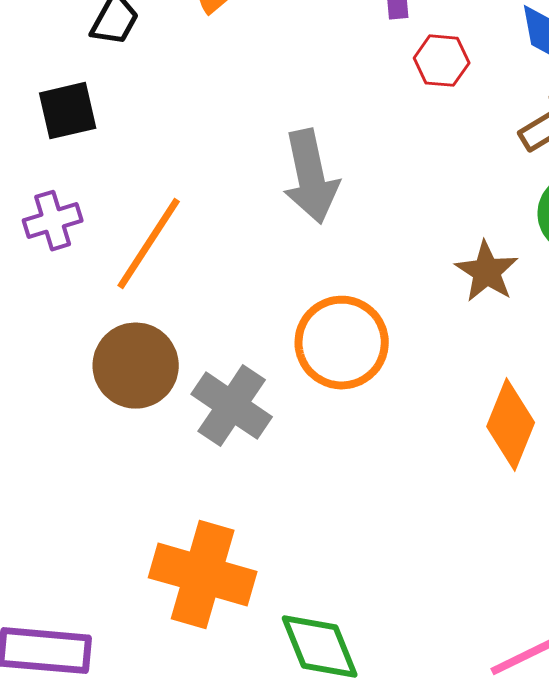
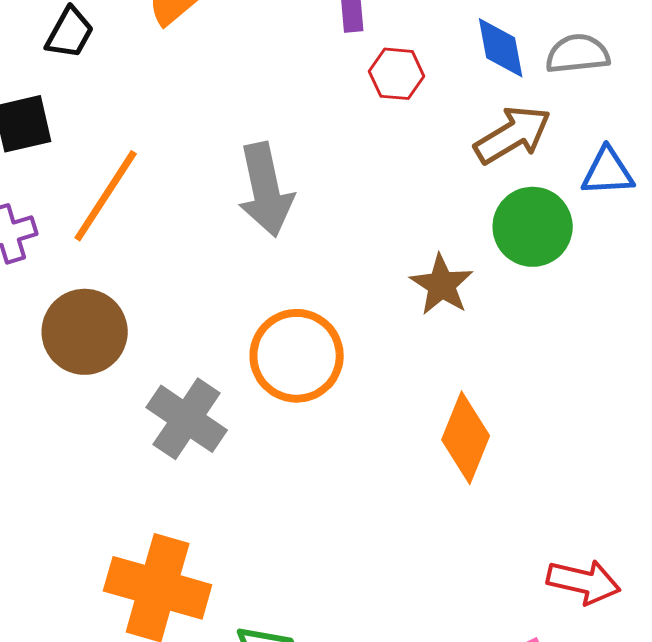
orange line: (149, 244) -> (106, 196), moved
brown circle: (136, 366) -> (85, 332), moved

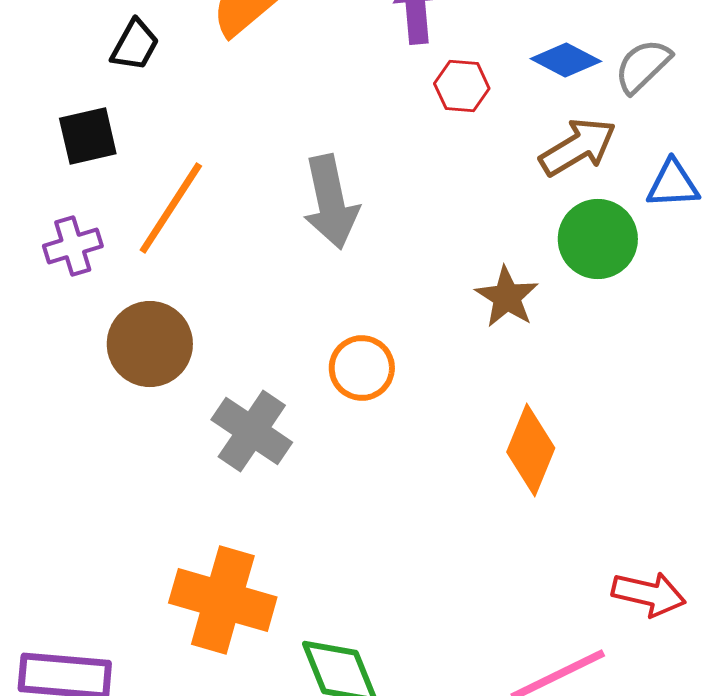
blue diamond: (501, 48) -> (566, 60), turned -52
gray semicircle: (578, 54) -> (643, 66), turned -38
orange circle: (297, 356) -> (362, 368), size x0.7

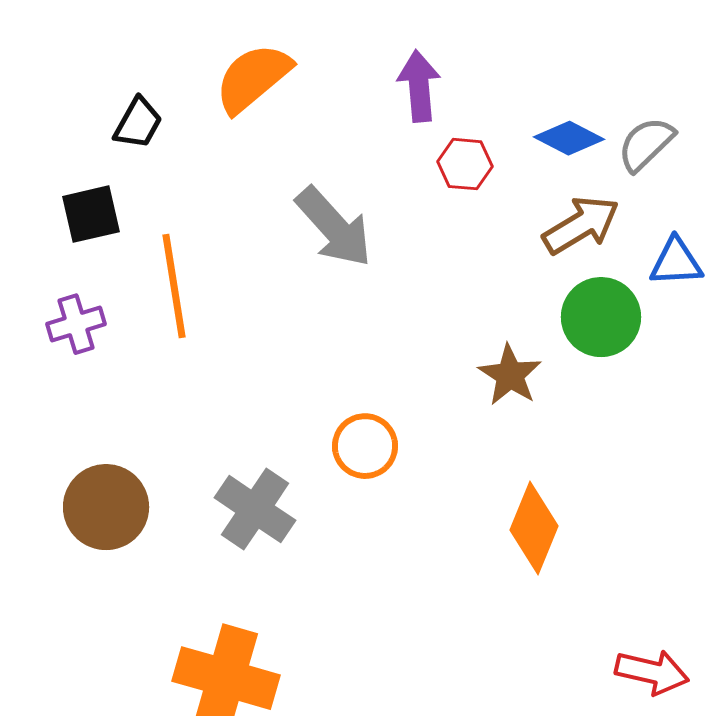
gray arrow: (331, 202) -> (334, 227), moved, turned -30
orange line: (171, 208) -> (174, 286), turned -42
brown circle: (150, 344) -> (106, 507), moved

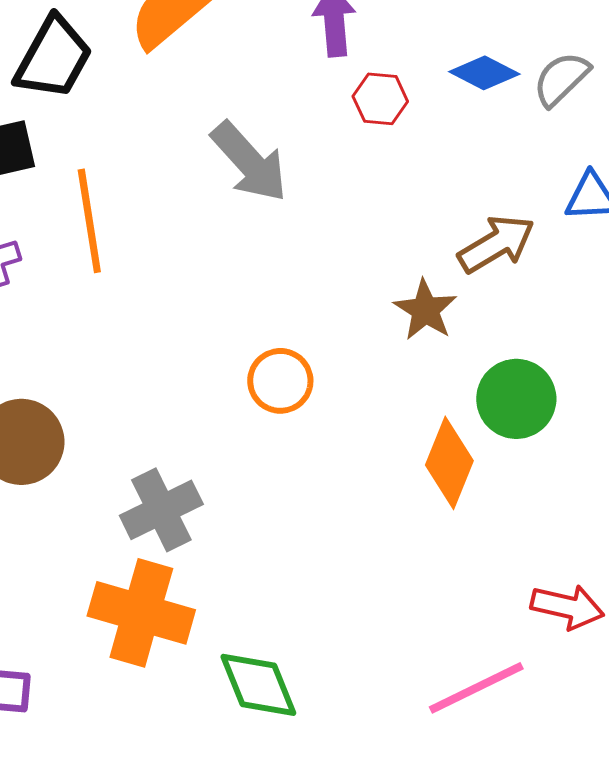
black trapezoid: (138, 123) -> (53, 58), size x1.6
brown arrow: (581, 225) -> (496, 244), moved
green circle: (601, 317) -> (516, 399), moved
gray cross: (255, 509) -> (161, 510), moved, turned 30

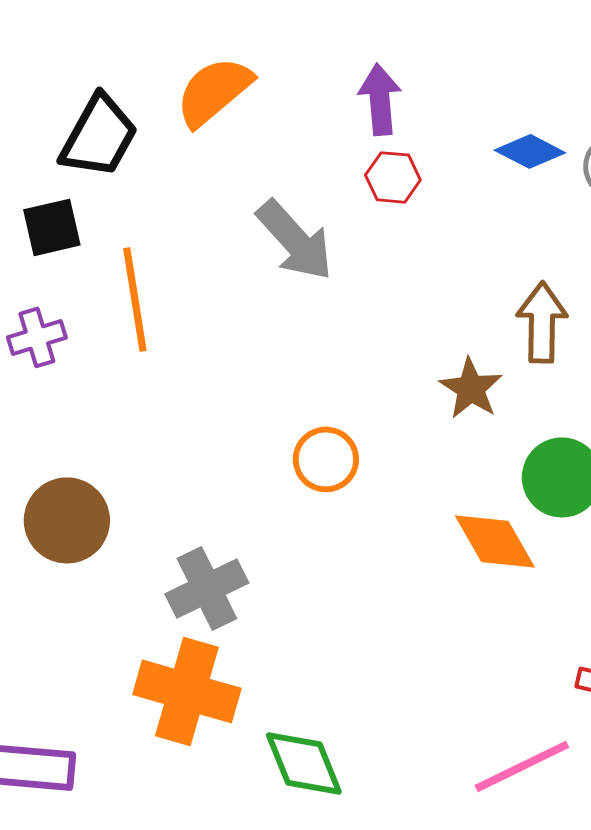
red hexagon: (380, 99) -> (393, 177), moved
brown arrow: (496, 244) -> (542, 322), turned -58
orange diamond: (449, 463) -> (495, 541), turned -52

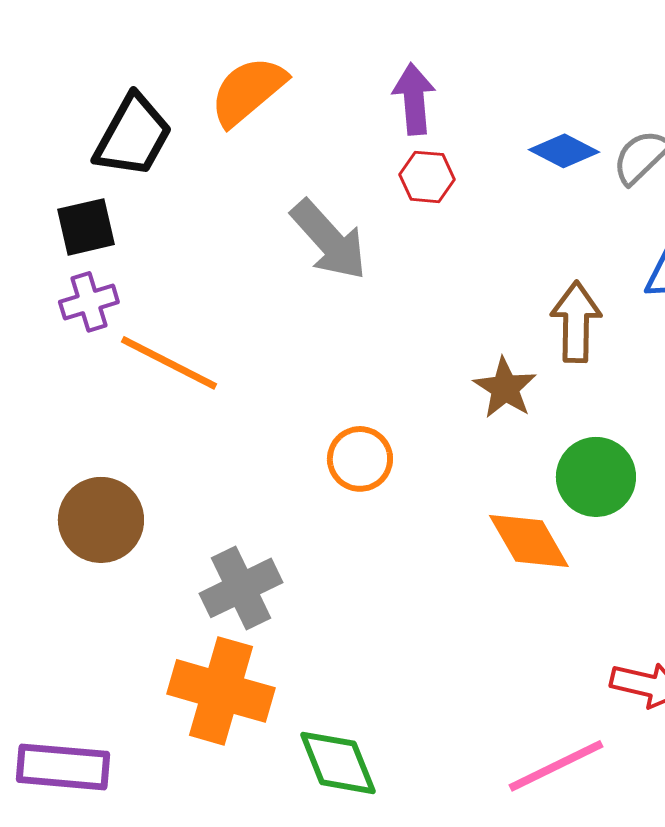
orange line: (135, 299) -> (169, 363), moved, turned -54
purple cross: (37, 337) -> (89, 302), moved

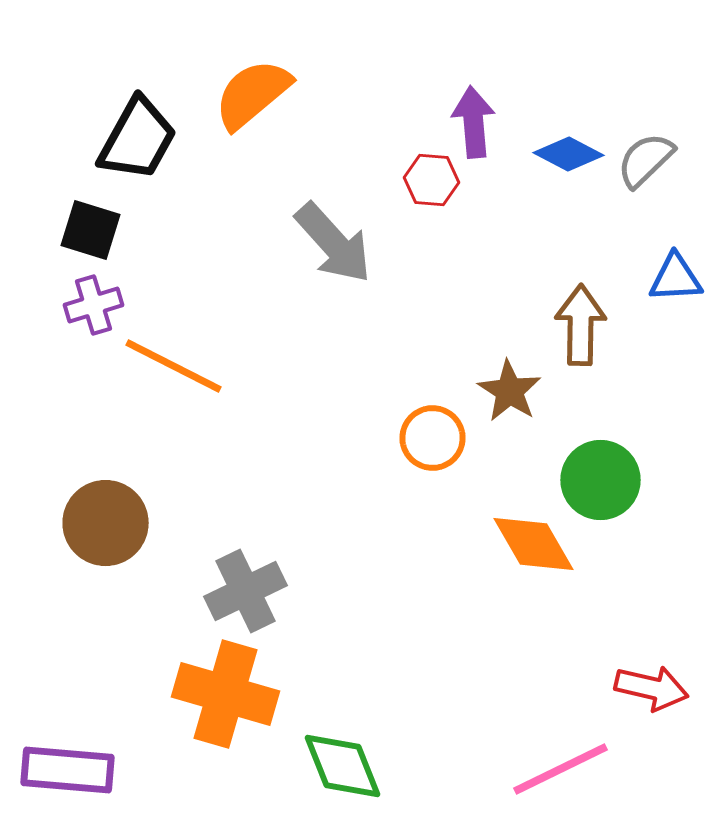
purple arrow: (414, 99) -> (474, 122), moved
black square: (86, 227) -> (90, 230), turned 30
orange circle: (360, 459) -> (432, 438), moved

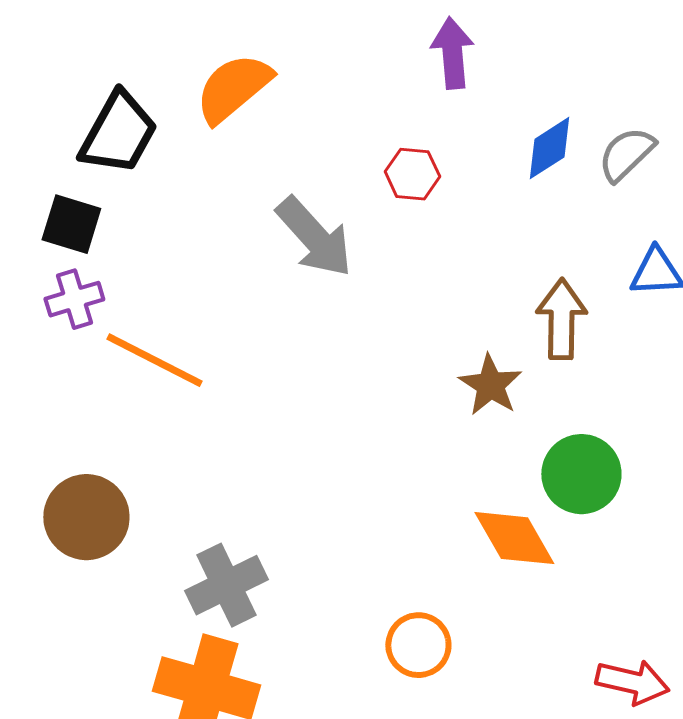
purple arrow: (474, 122) -> (452, 53), moved
blue diamond: (568, 154) -> (549, 148), turned -60
orange circle: (432, 438) -> (418, 645), moved

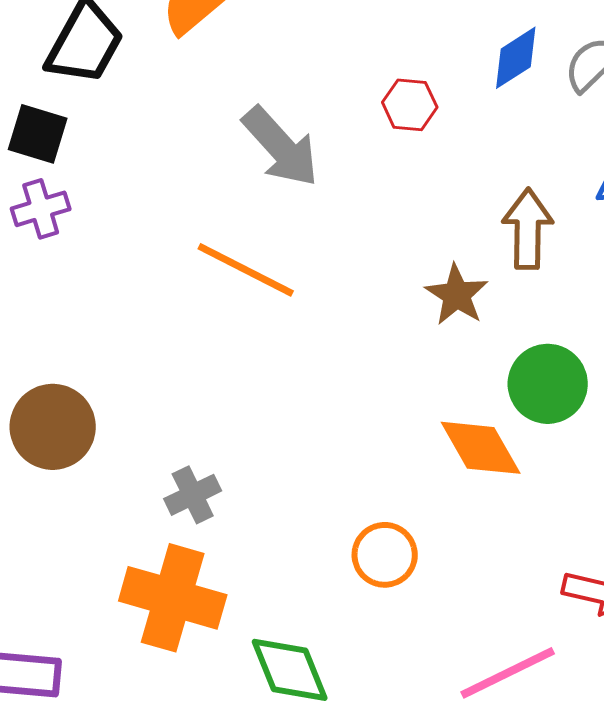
red hexagon: (412, 174) -> (410, 105), moved
orange line: (154, 360) -> (246, 270), moved
gray cross: (226, 585) -> (193, 495), size x0.7

